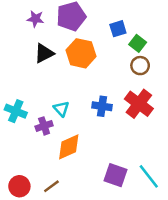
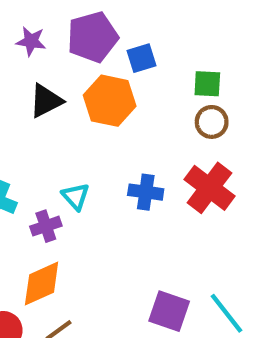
blue square: (118, 29) -> (141, 58), moved
green square: (138, 43) -> (207, 84), turned -35
orange diamond: (69, 147) -> (42, 283), moved

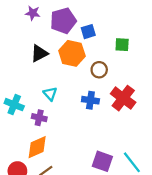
purple star: (31, 41) -> (33, 13), moved
brown circle: (212, 122) -> (99, 70), moved
cyan triangle: (76, 196) -> (50, 94), moved
purple cross: (46, 226) -> (39, 118), turned 32

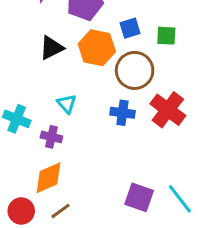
blue square: (88, 32) -> (130, 28), moved
brown circle: (99, 70) -> (135, 70), size x1.6

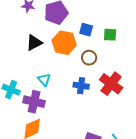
blue square: (130, 28) -> (86, 30), turned 32
brown circle: (135, 70) -> (89, 58), size x0.6
purple cross: (51, 137) -> (34, 102), size x1.5

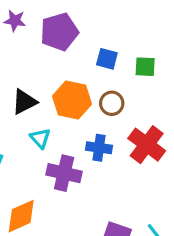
black triangle: (34, 43) -> (24, 102), moved
orange hexagon: (64, 43) -> (72, 100), moved
purple cross: (34, 102) -> (64, 173), moved

